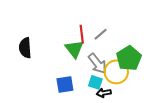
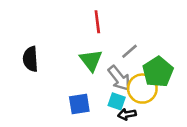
red line: (82, 34) -> (97, 22), moved
gray line: (101, 34) -> (129, 51), moved

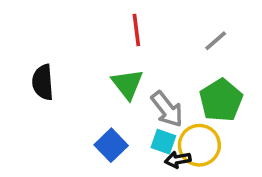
gray line: (129, 51) -> (216, 41), moved
yellow circle: (142, 89) -> (199, 145), moved
blue square: (79, 104) -> (111, 145), turned -35

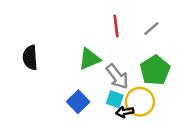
red line: (136, 30) -> (116, 26), moved
green triangle: (127, 84) -> (89, 59), turned 45

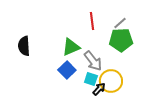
green pentagon: (155, 70) -> (121, 40), moved, turned 30
blue square: (78, 102) -> (67, 70), moved
black arrow: (125, 112) -> (99, 89), turned 144

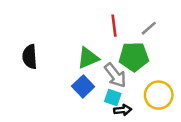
green pentagon: (121, 40) -> (134, 57), moved
yellow circle: (111, 81) -> (159, 95), moved
black arrow: (99, 89) -> (123, 110), turned 40

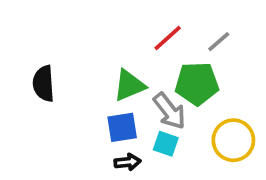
red line: (114, 26) -> (168, 38), turned 55
blue square: (83, 86) -> (122, 127), turned 35
black arrow: (123, 110) -> (128, 162), moved

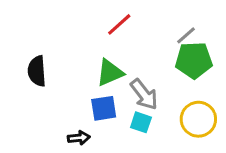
red line: (168, 38) -> (119, 24), moved
green pentagon: (197, 84) -> (194, 60), moved
black arrow: (128, 162) -> (79, 138), moved

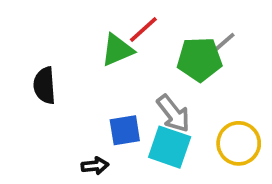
green pentagon: (194, 60) -> (199, 59), moved
green triangle: (110, 73) -> (117, 50), moved
cyan square: (141, 122) -> (170, 147), size x1.6

